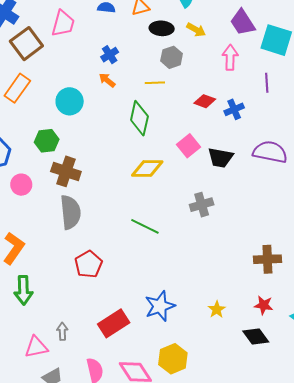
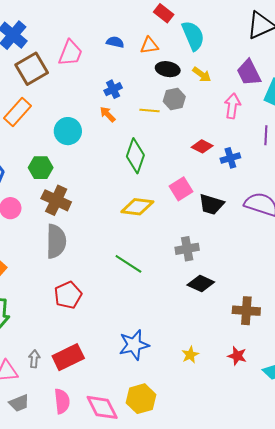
yellow line: (155, 83) -> (149, 110), moved
red rectangle: (114, 323) -> (68, 357), moved
black diamond: (256, 337) -> (201, 284), moved, turned -36

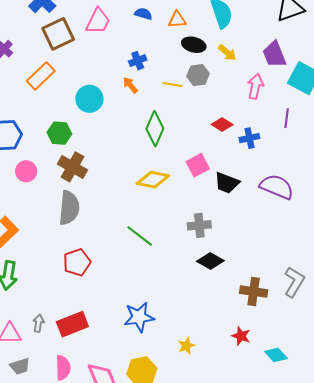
yellow star: (190, 355) -> (186, 346), moved

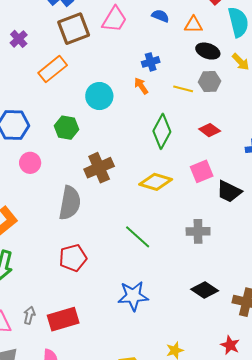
red diamond: (222, 124) -> (210, 130), moved
brown cross: (72, 167) -> (99, 168), moved, turned 32
black diamond: (210, 261) -> (205, 290), moved
blue star: (139, 317) -> (133, 296), moved

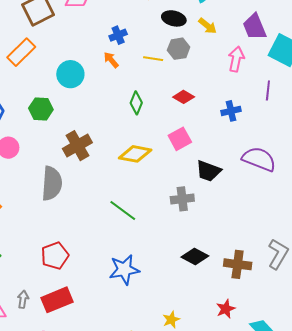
green diamond: (162, 131) -> (136, 103), size x0.7
black trapezoid: (229, 191) -> (208, 171), moved
red pentagon: (73, 258) -> (55, 256), moved
red star: (230, 345) -> (226, 309), turned 30

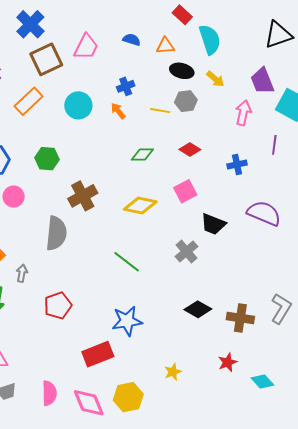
cyan circle: (70, 74) -> (78, 105), moved
green diamond: (136, 103) -> (142, 155), turned 65
gray cross: (182, 199) -> (186, 251), turned -35
gray arrow: (23, 299) -> (22, 273), moved
red rectangle: (57, 300) -> (98, 354), moved

